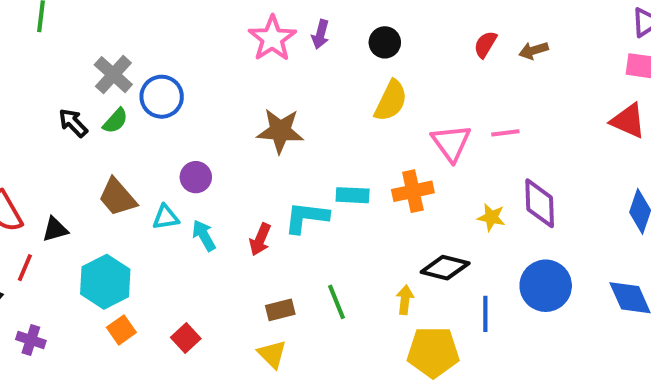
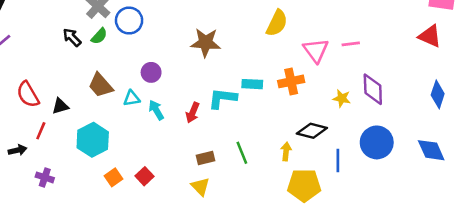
orange square: (121, 330) -> (113, 177), moved

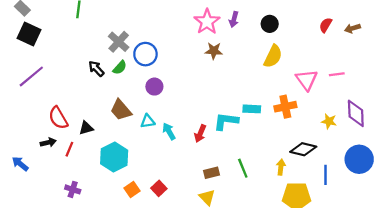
brown star: (206, 43) -> (214, 51), moved, size x0.7
purple circle: (151, 72) -> (154, 87), moved
black arrow: (18, 150) -> (48, 142), moved

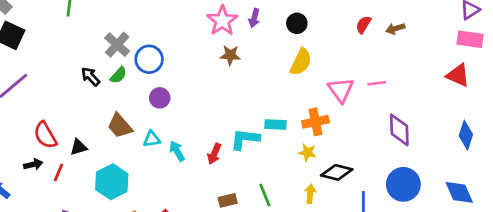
yellow star: (329, 121) -> (307, 152), moved

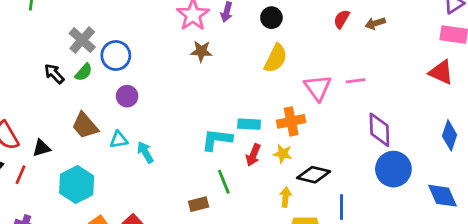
red arrow: (214, 154) -> (253, 155), moved
blue circle: (403, 184) -> (393, 169), moved
green line: (265, 195) -> (224, 182), moved

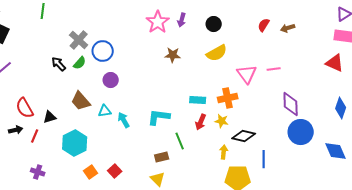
brown star: (201, 51) -> (173, 55), moved
yellow semicircle: (276, 58) -> (217, 53), turned 35
cyan L-shape: (217, 140) -> (159, 117), moved

